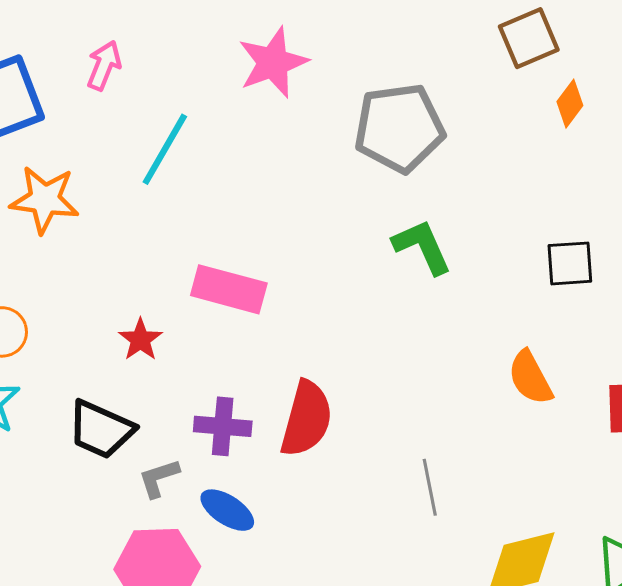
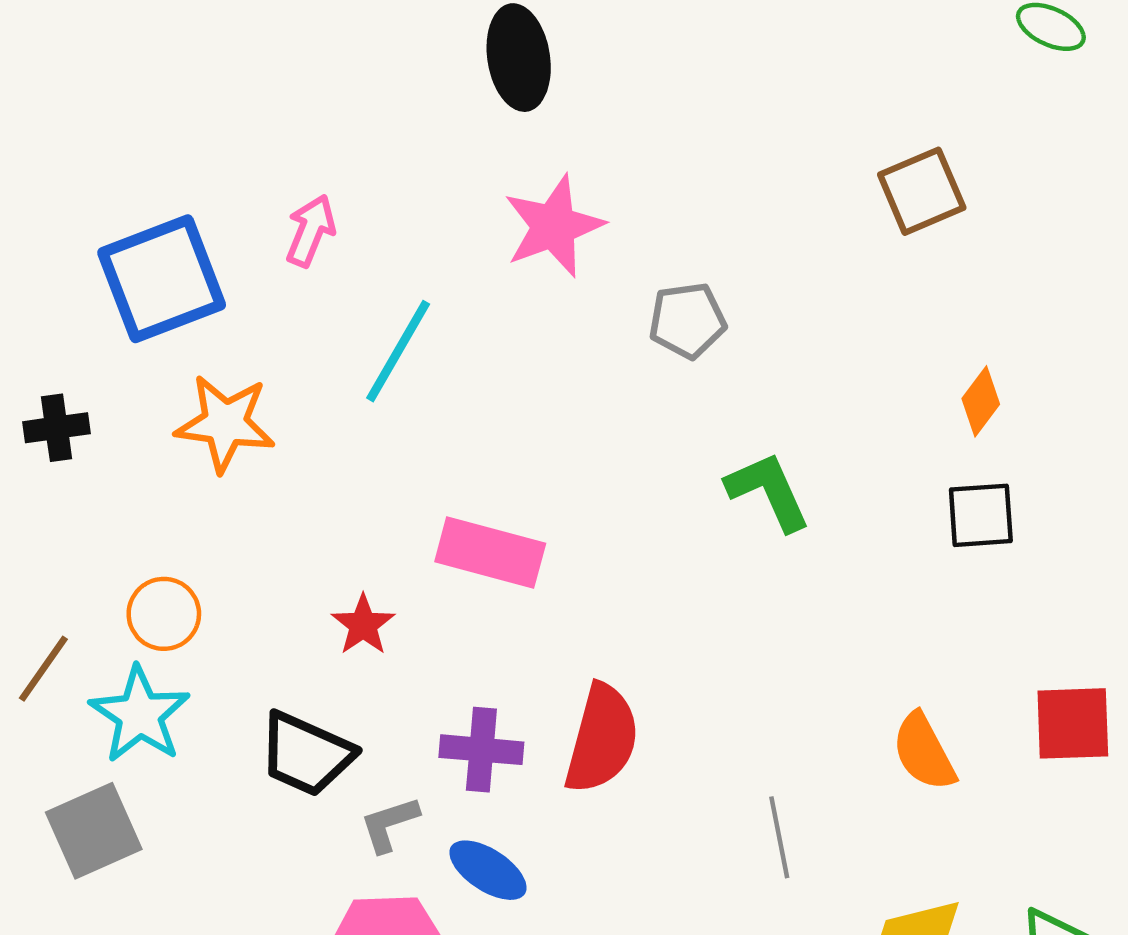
orange diamond: (570, 104) -> (981, 401), moved
gray pentagon: (399, 128) -> (687, 320), moved, size x0.6
orange semicircle: (530, 378) -> (924, 752), moved

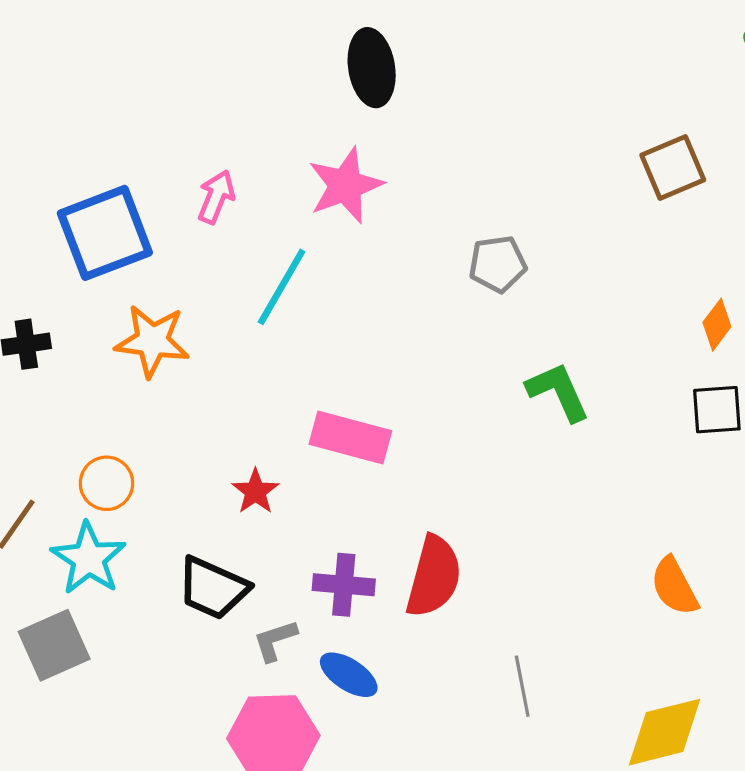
pink star: (554, 226) -> (345, 185), moved
gray line: (779, 837) -> (522, 686), moved

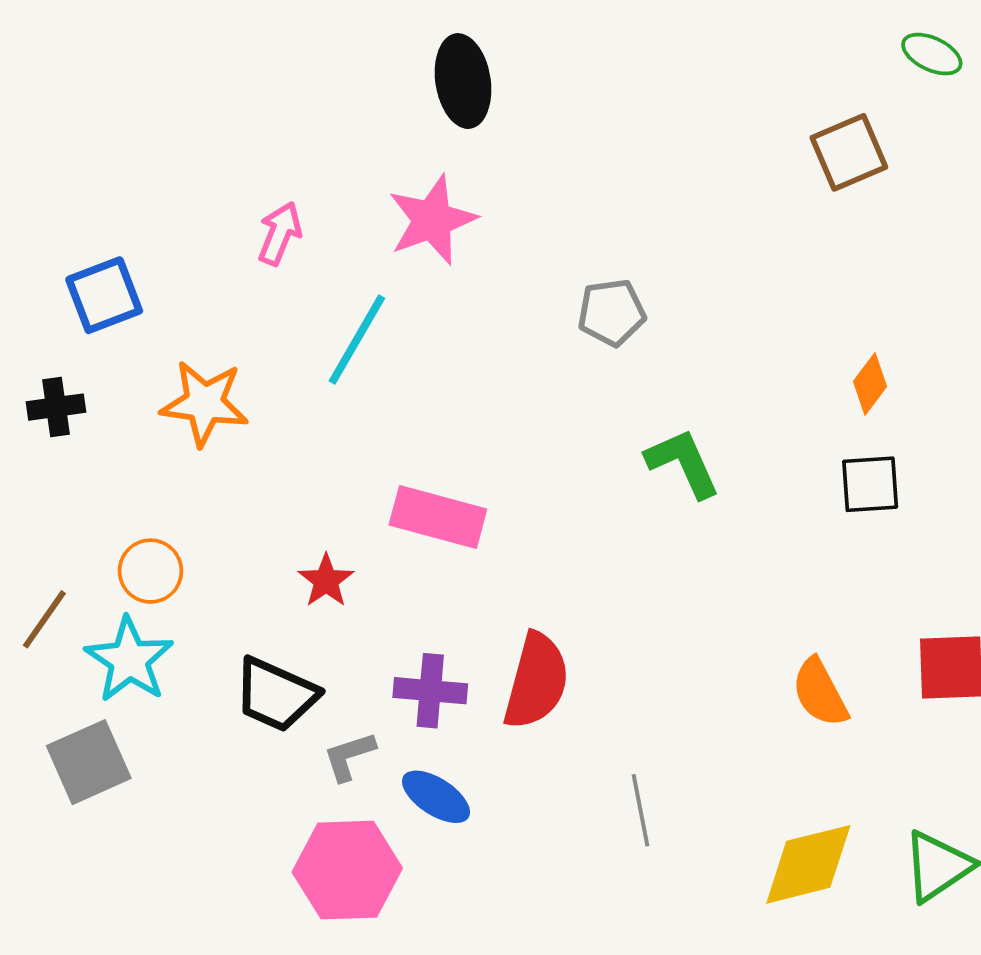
brown square: (673, 167) -> (849, 152), moved
blue square: (105, 233) -> (104, 295), moved, size x0.7

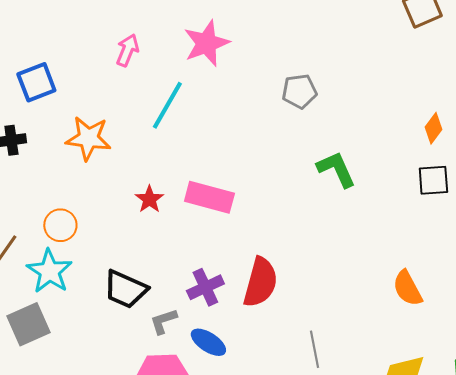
red star: (326, 581) -> (149, 199), moved
purple cross: (430, 691) -> (205, 287), turned -30

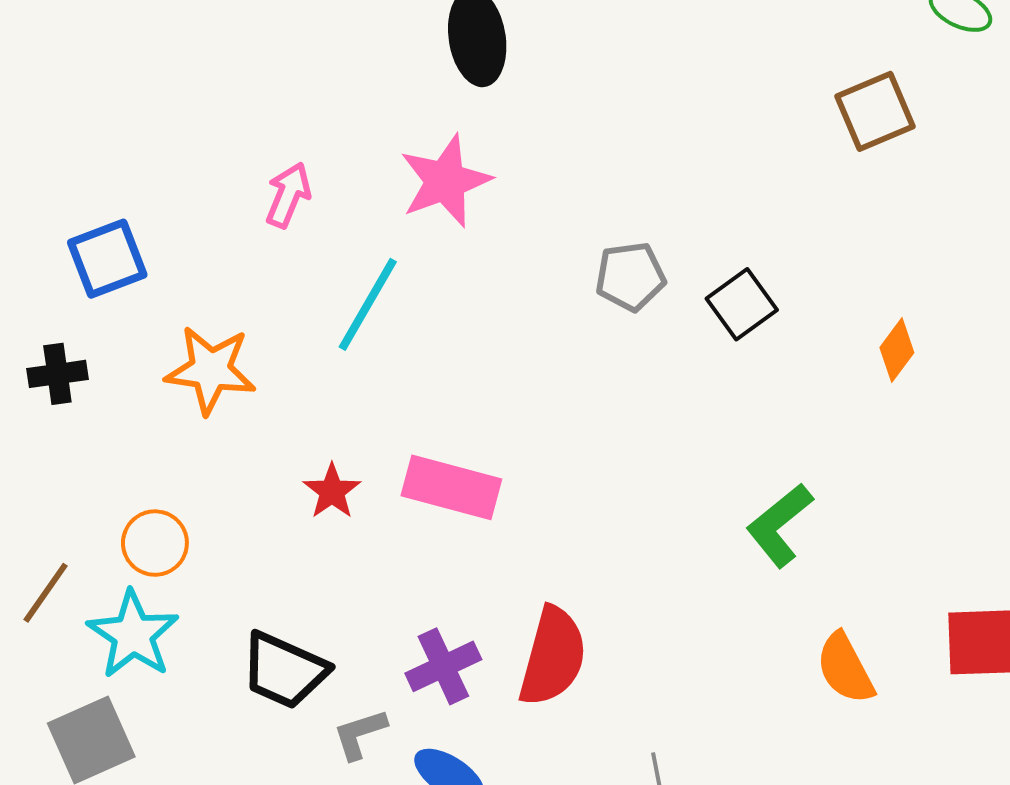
green L-shape: (336, 169) -> (780, 525), moved, turned -105
black square: (433, 180) -> (742, 304), moved, turned -32

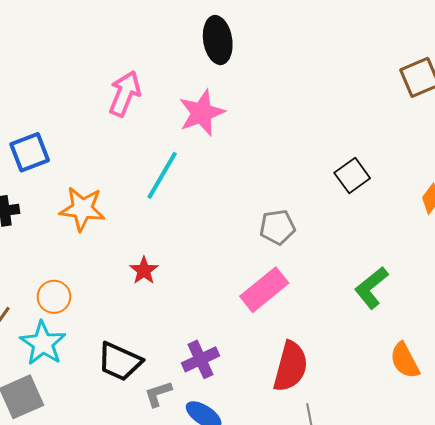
pink arrow: (288, 195) -> (125, 94), moved, size x1.4
gray pentagon: (630, 276) -> (277, 227), moved
pink rectangle: (451, 487) -> (264, 290), moved, turned -54
red semicircle: (553, 656) -> (290, 367), moved

